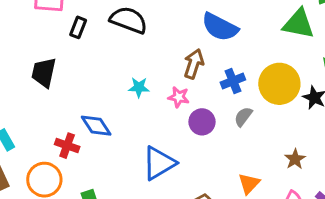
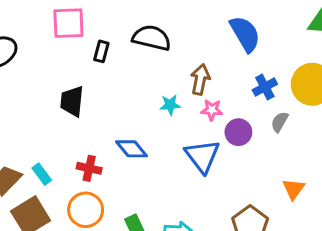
blue semicircle: (220, 27) -> (245, 34), turned -141
brown arrow: (194, 64) -> (200, 79), moved
red cross: (67, 146) -> (89, 168), moved
blue triangle: (159, 163) -> (202, 156), moved, turned -30

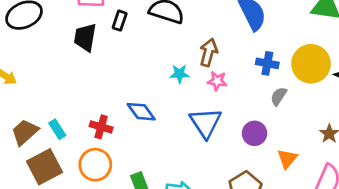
blue cross: (265, 87) -> (267, 63), turned 35
black trapezoid: (72, 101) -> (85, 37), moved
purple circle: (238, 132) -> (254, 133), moved

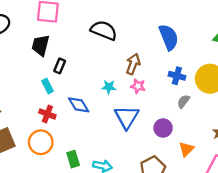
black rectangle: (120, 21) -> (60, 66), moved
cyan star: (179, 74) -> (109, 87), moved
cyan rectangle: (57, 129) -> (48, 86), moved

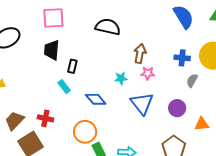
blue semicircle: (169, 37) -> (183, 17), moved
red cross: (47, 114) -> (45, 118), moved
orange circle: (41, 142) -> (85, 132), moved
orange triangle: (186, 149) -> (202, 124), turned 49

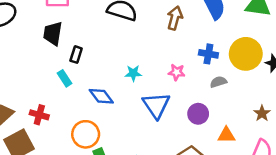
brown arrow: (140, 54) -> (175, 18), moved
pink star: (148, 73) -> (177, 72), moved
gray semicircle: (192, 80) -> (218, 82), turned 40

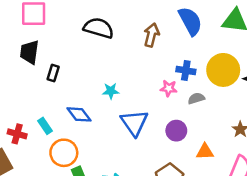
pink star: (177, 72) -> (169, 88), moved
cyan rectangle: (65, 78) -> (45, 126), moved

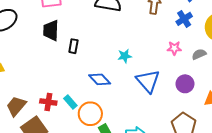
blue cross: (186, 71) -> (184, 19), moved, turned -35
cyan rectangle: (45, 126) -> (70, 102), moved

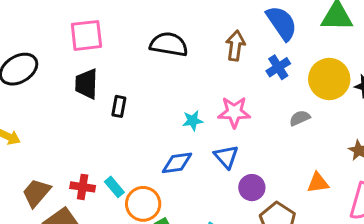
pink star: (174, 48) -> (234, 112), moved, size x1.5
blue diamond: (100, 79) -> (177, 163), moved, turned -55
blue triangle: (148, 81) -> (226, 157), size x0.7
purple circle: (185, 84) -> (252, 188), moved

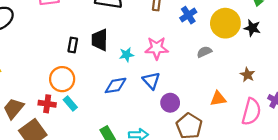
black trapezoid: (86, 84) -> (100, 40), moved
orange circle: (143, 204) -> (62, 79), moved

